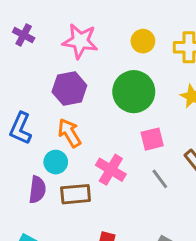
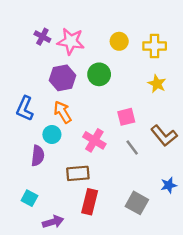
purple cross: (24, 35) -> (42, 37), moved
green circle: (134, 92) -> (99, 74), moved, size x0.7
brown rectangle: (76, 194) -> (78, 173), moved

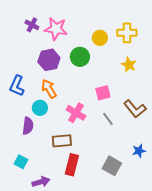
yellow circle: (119, 41) -> (100, 38), moved

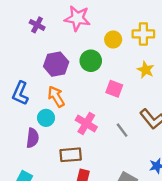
pink star: (56, 29) -> (77, 18), moved
pink square: (103, 93) -> (114, 89), moved, turned 35

